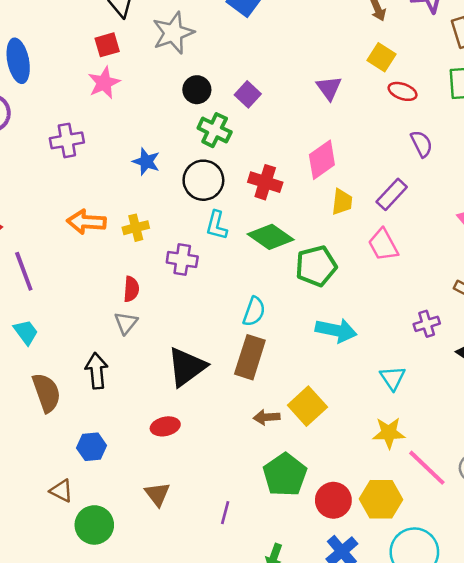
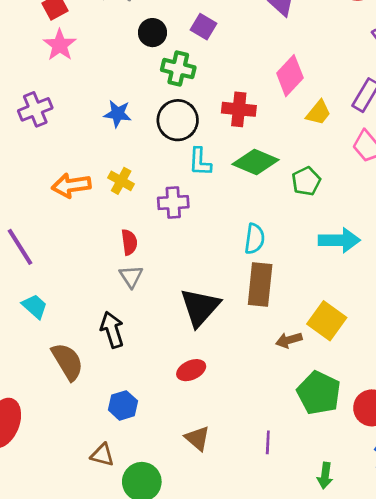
yellow trapezoid: (342, 202) -> (318, 113), turned 44
yellow cross: (136, 228) -> (121, 181), turned -35
green pentagon: (316, 266) -> (306, 181), size x0.7

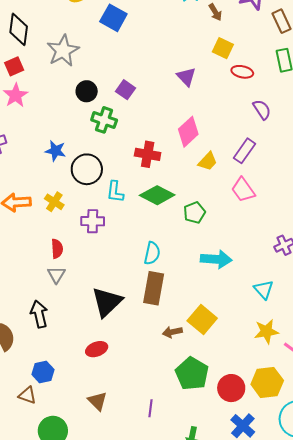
black circle: (178, 120) -> (87, 169), moved
brown triangle: (102, 455) -> (27, 395), moved

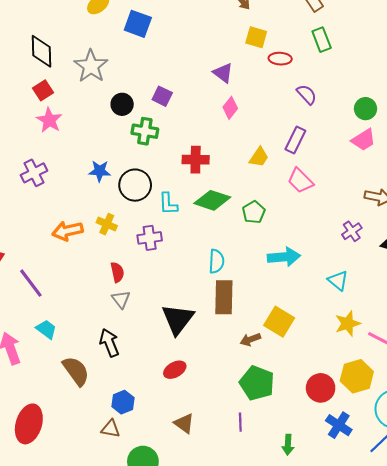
pink diamond: (188, 132) -> (230, 108), moved, size x0.7
green pentagon: (192, 374) -> (257, 383), moved

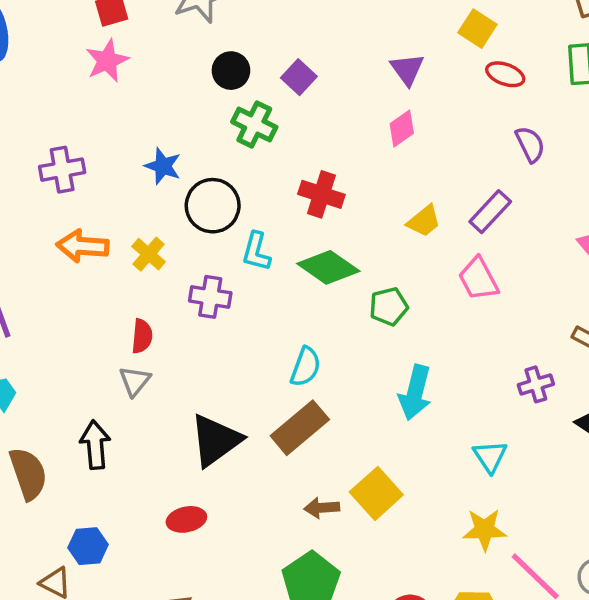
purple cross: (34, 173) -> (62, 170), moved
cyan arrow: (284, 257) -> (415, 393), turned 92
brown rectangle: (224, 297) -> (300, 428), turned 32

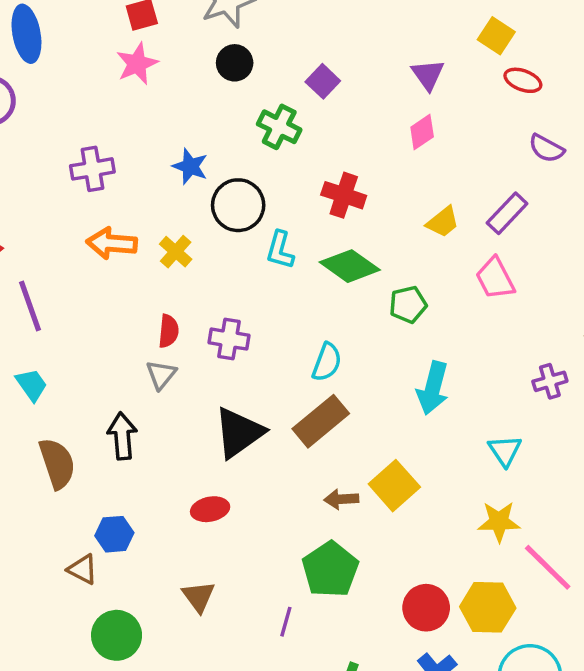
black circle: (231, 71) -> (235, 63), moved
purple semicircle: (530, 144) -> (546, 148), turned 144
purple cross: (210, 297) -> (229, 339), moved

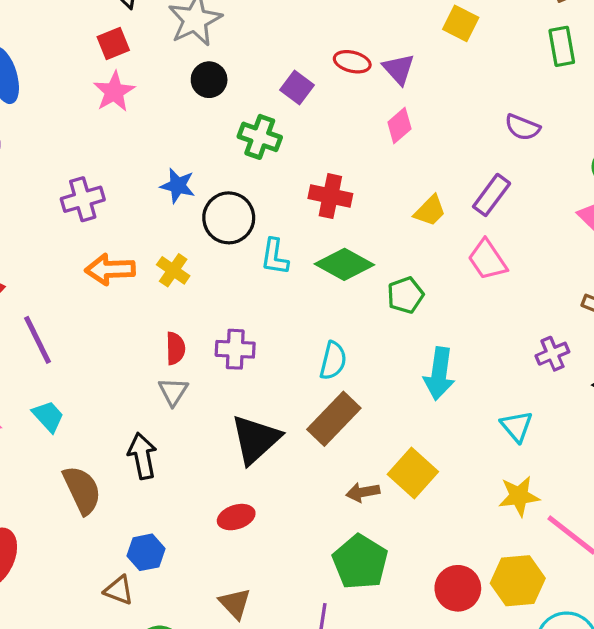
red ellipse: (523, 80) -> (352, 62), moved

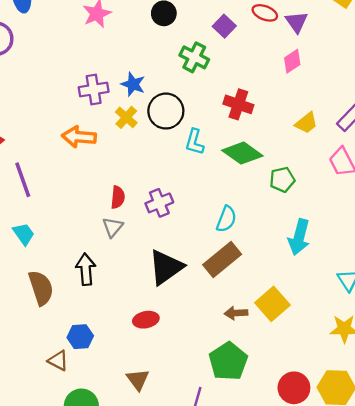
purple cross: (83, 199) -> (94, 90), moved
yellow cross: (173, 270) -> (126, 117), moved
purple cross: (235, 349) -> (159, 203), turned -32

